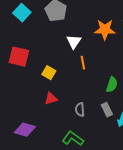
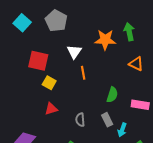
red square: (19, 57) -> (38, 61), moved

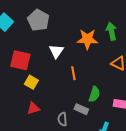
orange line: (83, 73) -> (73, 73), moved
gray rectangle: (107, 120) -> (81, 109), moved, turned -40

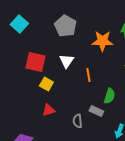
gray pentagon: (38, 20) -> (65, 26), moved
white triangle: (56, 51) -> (66, 61), moved

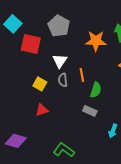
red square: (35, 62) -> (31, 44), moved
green semicircle: (109, 96) -> (96, 90), moved
gray semicircle: (77, 121) -> (63, 80), moved

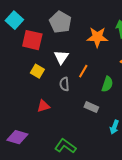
orange line: (82, 75) -> (83, 71), turned 40
gray semicircle: (63, 80) -> (64, 84), moved
yellow square: (40, 84) -> (37, 71), moved
green semicircle: (96, 90) -> (107, 84), moved

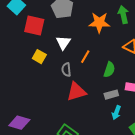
red triangle: (43, 106) -> (76, 92), moved, size x1.5
gray rectangle: (91, 107) -> (111, 95), moved, turned -40

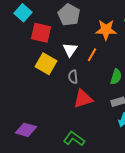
yellow square: (39, 57) -> (46, 64), size x1.5
orange line: (85, 57) -> (92, 55), moved

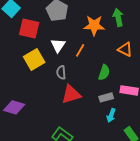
yellow square: (46, 64) -> (34, 59), turned 30
purple diamond: (26, 130) -> (14, 107), moved

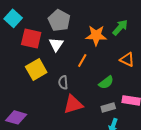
green arrow: (118, 17) -> (120, 27), turned 54
white triangle: (58, 45) -> (56, 44), moved
green semicircle: (104, 72) -> (106, 82), turned 35

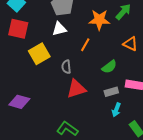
red square: (31, 38) -> (18, 29), moved
white triangle: (56, 44) -> (59, 29), turned 42

